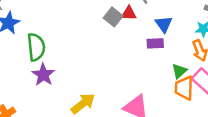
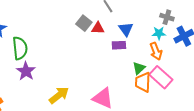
red triangle: (129, 13) -> (98, 28), moved

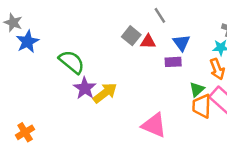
green semicircle: (20, 48) -> (72, 62), moved, turned -45
purple star: (26, 71) -> (85, 88), moved
yellow arrow: (59, 95) -> (105, 93), moved

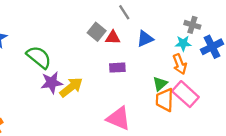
blue triangle: (181, 43) -> (145, 39), turned 42
purple rectangle: (173, 62) -> (117, 68), moved
purple star: (85, 88) -> (52, 83), turned 30

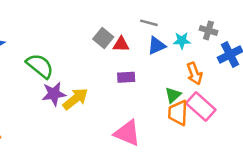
gray line: (124, 12) -> (149, 23), moved, turned -42
cyan star: (183, 43) -> (182, 41), moved

